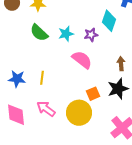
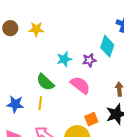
green semicircle: (39, 33) -> (45, 82), moved

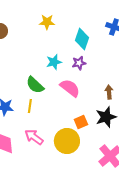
yellow star: (36, 29) -> (47, 22), moved
cyan diamond: (107, 46) -> (82, 39), moved

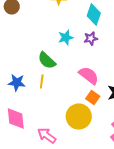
pink semicircle: (70, 88) -> (89, 75), moved
orange square: (81, 122) -> (93, 97), turned -32
pink arrow: (34, 137) -> (47, 135), moved

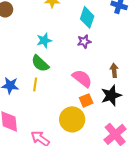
cyan star: (66, 37) -> (44, 40), moved
orange square: (93, 97) -> (86, 100), turned 32

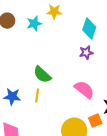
cyan star: (44, 40) -> (34, 24), moved
orange square: (86, 100) -> (95, 121), moved

